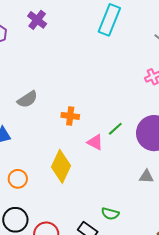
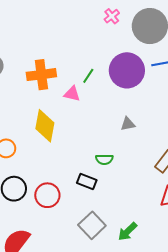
orange cross: (70, 116) -> (41, 75), size x1.6
gray triangle: (146, 177) -> (128, 124), moved

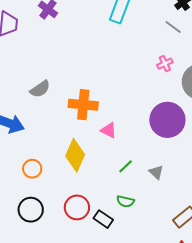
green line: (88, 76) -> (126, 166), moved
gray triangle: (128, 124) -> (156, 172), turned 42
red circle: (47, 195) -> (77, 207), moved

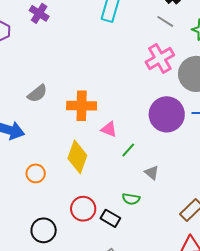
pink cross: (165, 64) -> (160, 58), size x1.8
green line: (126, 166) -> (128, 150), moved
gray triangle: (156, 172) -> (152, 173), moved
black circle: (31, 210) -> (44, 230), moved

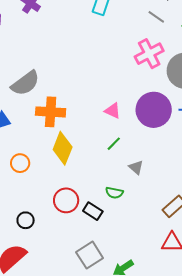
gray semicircle: (37, 93) -> (25, 83), size x1.4
orange cross: (82, 106) -> (51, 112), moved
pink triangle: (109, 129) -> (113, 111), moved
black circle: (44, 230) -> (26, 220), size x0.7

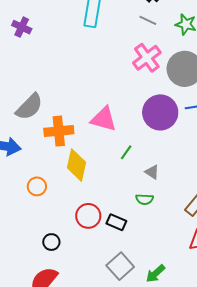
pink triangle: (113, 111) -> (104, 119), moved, size x1.6
green semicircle: (114, 193) -> (145, 199), moved

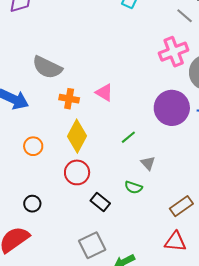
gray semicircle: (29, 107) -> (47, 67), turned 56
pink triangle: (104, 119) -> (104, 92), moved, size x0.7
orange cross: (59, 131) -> (69, 99), size x0.7
red circle: (88, 216) -> (77, 172), moved

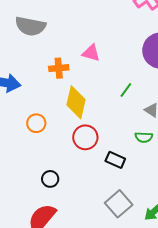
gray semicircle: (47, 67) -> (30, 26), moved

